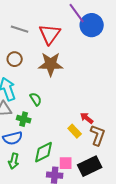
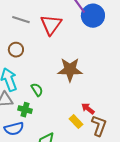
brown star: (51, 64) -> (70, 70), moved

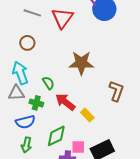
red arrow: (88, 109) -> (65, 102), moved, size x1.5
brown L-shape: (99, 126) -> (116, 91), moved

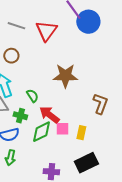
yellow rectangle: (87, 115) -> (81, 133), moved, turned 56
green diamond: (56, 136) -> (41, 132), moved
pink square: (78, 147) -> (62, 129), moved

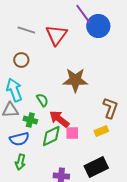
yellow rectangle: (81, 133) -> (101, 131), moved, turned 56

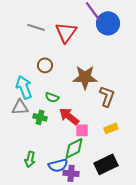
brown circle: (21, 60) -> (45, 65), moved
green semicircle: (42, 100) -> (52, 97), turned 144
brown L-shape: (110, 108) -> (107, 96), moved
green diamond: (51, 136) -> (74, 148), moved
blue semicircle: (19, 139) -> (58, 165), moved

